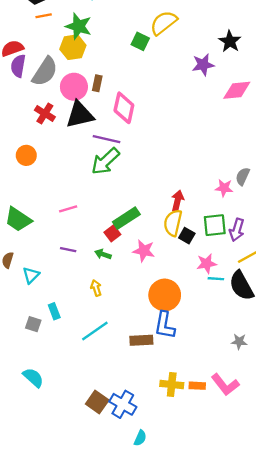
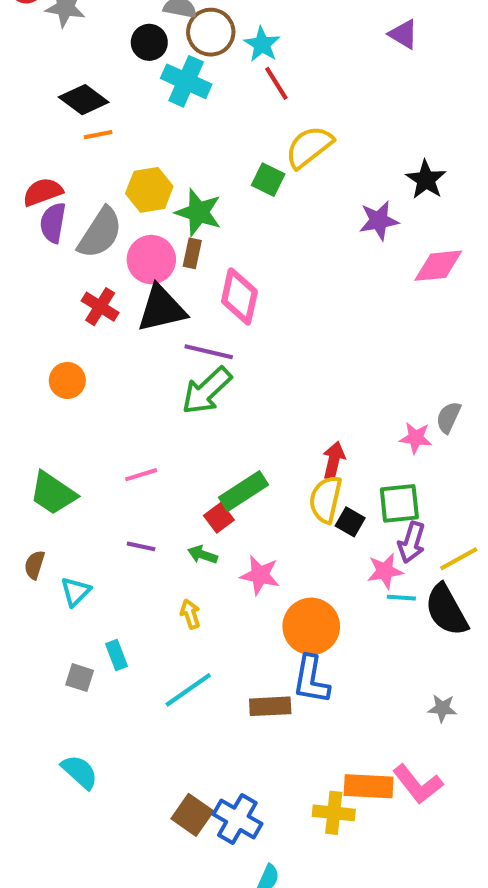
green star: (79, 26) -> (198, 212), moved
purple arrow: (237, 230) -> (412, 542), moved
pink star: (144, 251) -> (260, 575), moved
yellow cross: (172, 385) -> (334, 813), moved
orange rectangle: (197, 386) -> (369, 786), size x1.6

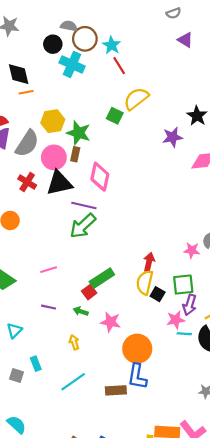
black diamond: (84, 100) -> (19, 74), turned 40

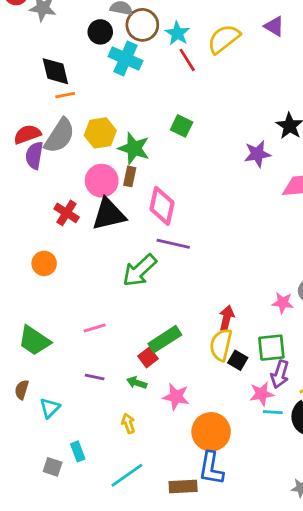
yellow semicircle: (136, 99) -> (224, 39), moved
gray semicircle: (27, 144) -> (60, 136), moved
purple line: (84, 206) -> (173, 244), moved

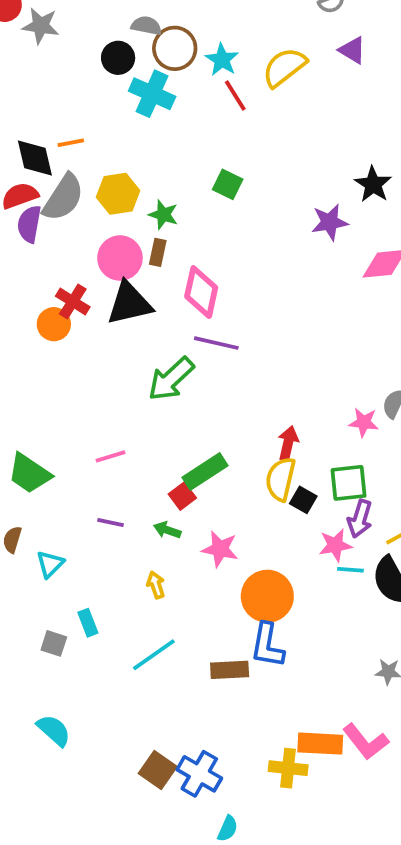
black diamond: (55, 71) -> (35, 158), moved
green star: (134, 148) -> (163, 215), size x0.7
orange circle: (44, 263) -> (54, 324), moved

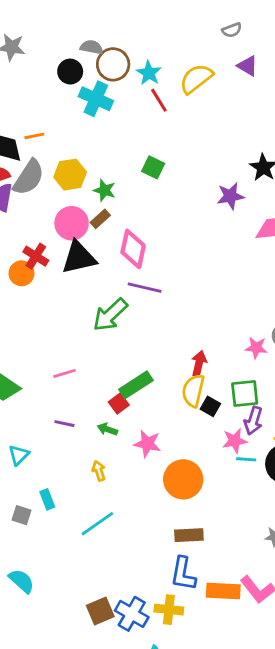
brown rectangle: (158, 252) -> (100, 219), turned 36
blue L-shape: (267, 645) -> (183, 574), moved
brown rectangle: (230, 670) -> (189, 535), moved
yellow cross: (288, 768) -> (169, 610), moved
brown square: (158, 770) -> (100, 611), turned 32

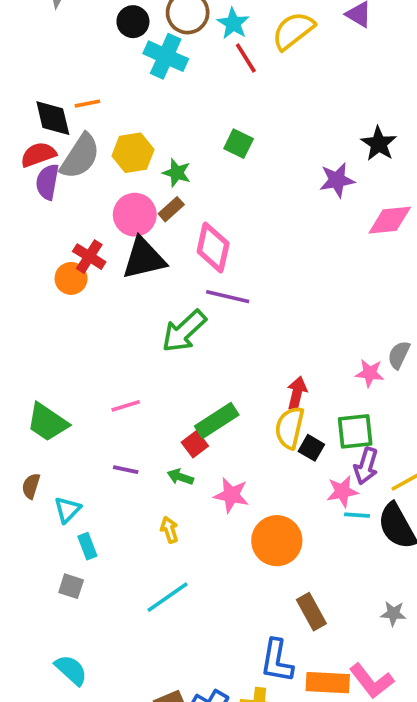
cyan rectangle: (47, 499) -> (87, 546), moved
brown rectangle: (189, 535) -> (311, 612), moved, turned 64

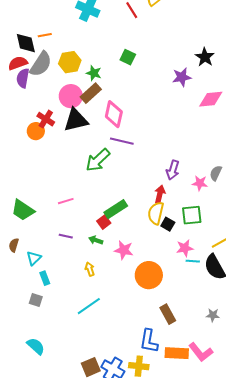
brown rectangle: (171, 209) -> (91, 93), size x1.5
purple arrow: (366, 466) -> (173, 170), moved

